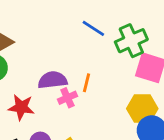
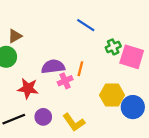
green cross: (131, 41) -> (113, 47), moved, size x0.6
yellow hexagon: (142, 109) -> (112, 95), moved

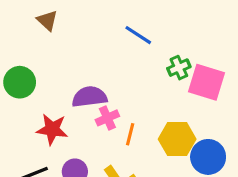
brown triangle: (15, 36) -> (47, 20), moved, turned -48
orange line: (80, 69) -> (130, 134), moved

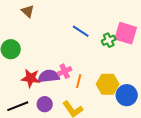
blue line: (138, 35) -> (81, 31), moved
pink square: (206, 82) -> (126, 33), moved
purple semicircle: (89, 97) -> (49, 76), moved

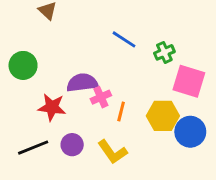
pink square: (126, 33) -> (189, 81), moved
purple semicircle: (49, 76) -> (82, 83), moved

